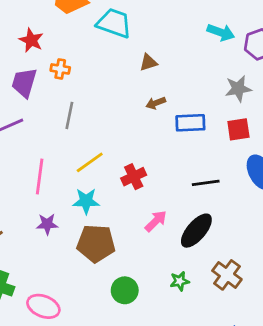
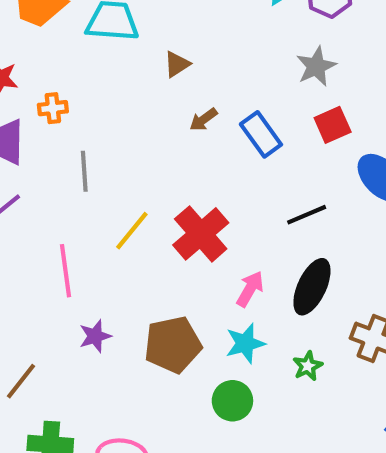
blue rectangle: (190, 123) -> (261, 134), turned 72
red cross: (134, 177) -> (201, 234), size x1.5
cyan star: (86, 201) -> (245, 343), moved

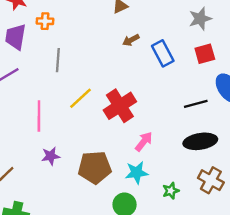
black line: (307, 215) -> (196, 104), moved
black ellipse: (312, 287) -> (200, 141), moved, turned 48

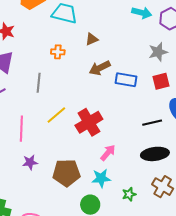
orange cross: (45, 21) -> (58, 52), moved
brown arrow: (131, 40) -> (100, 68), size x1.5
blue rectangle: (163, 53) -> (126, 80), turned -55

